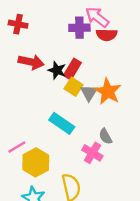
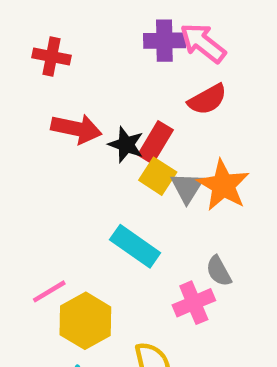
purple cross: (79, 28) -> (164, 41), moved
red semicircle: (107, 35) -> (207, 99), moved, turned -30
pink cross: (92, 153) -> (194, 303), turned 36

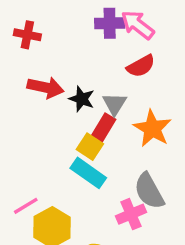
red rectangle: (155, 142) -> (103, 129), moved
yellow square: (158, 176) -> (90, 147), moved
gray triangle: (187, 188) -> (115, 104), moved
gray semicircle: (219, 271) -> (149, 191), size x1.6

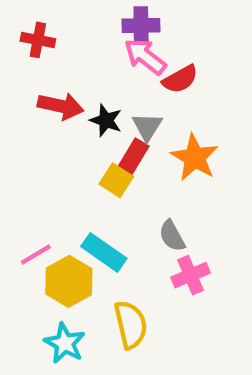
pink arrow: (138, 25) -> (145, 56), moved
cyan rectangle: (88, 173) -> (104, 252), moved
gray semicircle: (149, 191) -> (172, 236), moved, size x0.7
pink cross: (131, 214) -> (191, 275), moved

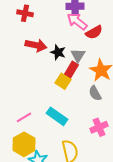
gray semicircle: (172, 236) -> (95, 93), moved
yellow hexagon: (69, 281) -> (24, 144), moved

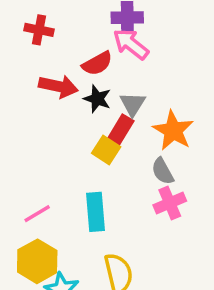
red semicircle: (94, 32) -> (97, 63), moved
cyan rectangle: (57, 116) -> (95, 212), turned 50
pink cross: (99, 127) -> (170, 203), moved

